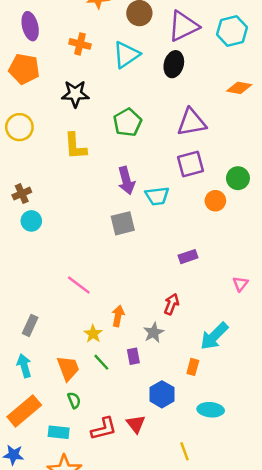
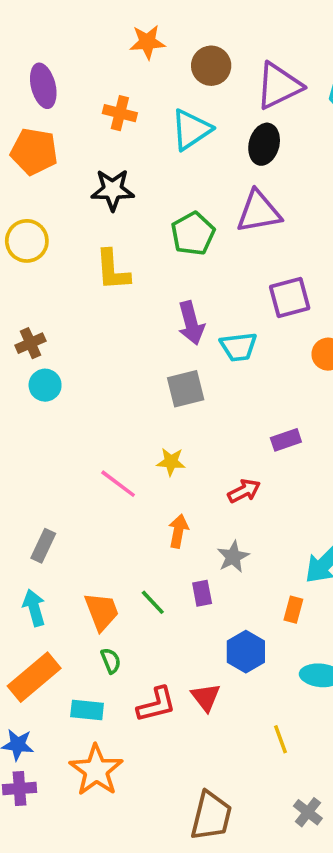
purple triangle: (192, 122) -> (259, 212), moved
red arrow: (171, 304) -> (244, 491), moved, turned 42
yellow star: (93, 334) -> (171, 462), moved, turned -30

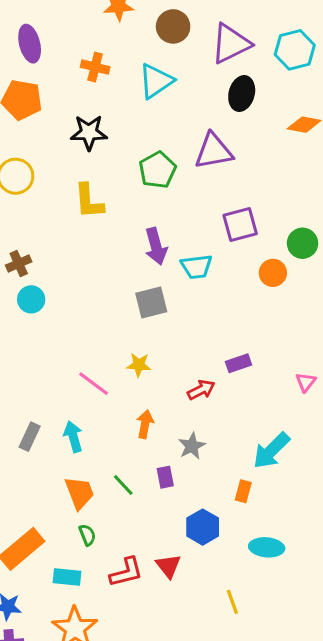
black ellipse: (264, 144) -> (242, 94), moved
purple rectangle: (286, 440) -> (239, 363), moved
cyan arrow: (34, 608) -> (73, 437), moved

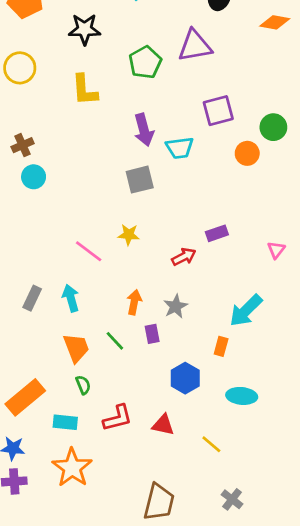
orange arrow: (145, 424) -> (134, 302), moved
red triangle: (168, 566) -> (163, 425), moved, turned -40
yellow line: (232, 602) -> (211, 444), turned -30

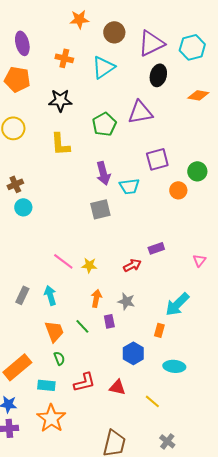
yellow star: (129, 235) -> (89, 265), moved
gray star: (176, 306) -> (126, 301), turned -30

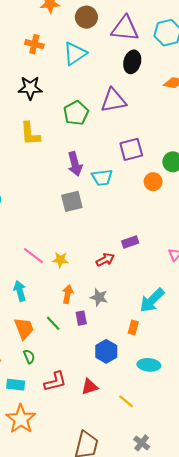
purple triangle: (151, 43) -> (125, 29), turned 32
red triangle: (117, 387) -> (90, 387), turned -30

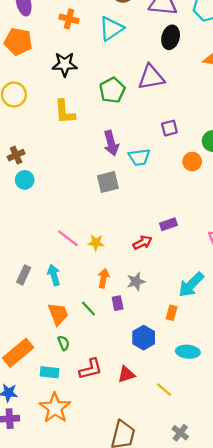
purple square: (131, 149) -> (169, 128), size x0.7
gray star: (99, 297) -> (136, 281), turned -30

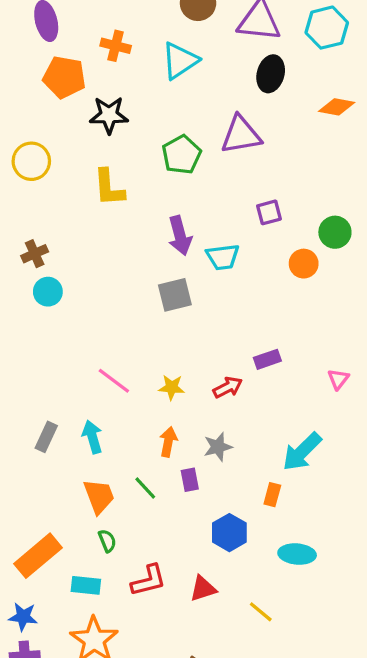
orange pentagon: (18, 42) -> (64, 77), moved
yellow star: (96, 243) -> (172, 387), moved

